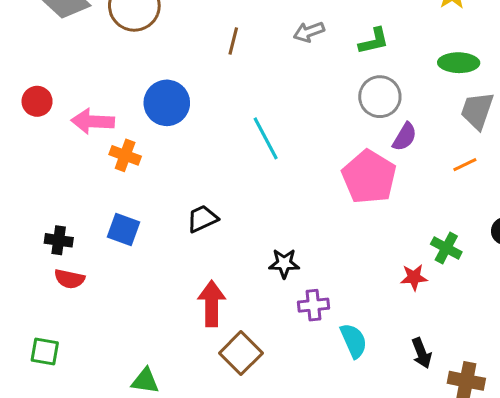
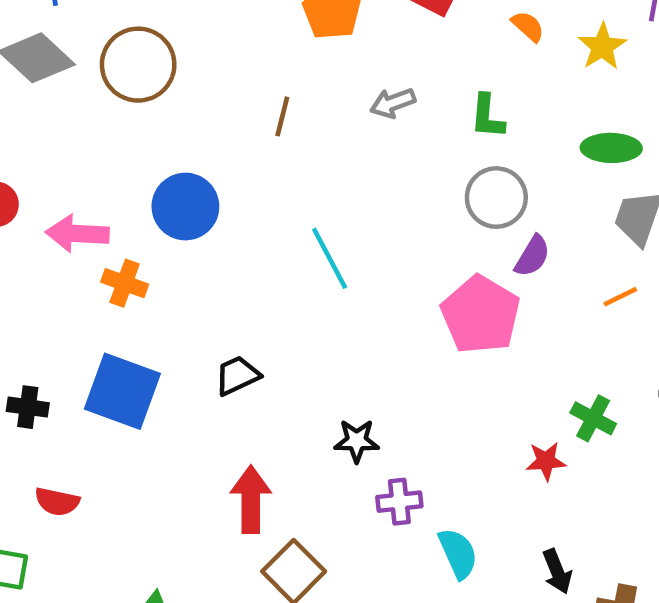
green L-shape: (374, 41) -> (487, 116), turned 108
blue square: (124, 229) -> (122, 391), size x1.6
red semicircle: (69, 279) -> (57, 502), moved

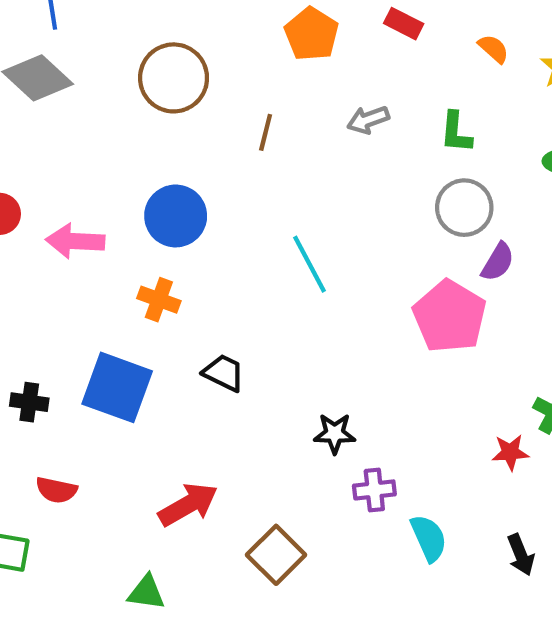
brown circle: (138, 65) -> (174, 78), moved
orange cross: (125, 283) -> (159, 300), moved
black trapezoid: (237, 375) -> (224, 373), turned 51
red arrow: (251, 499) -> (188, 505), moved, turned 60

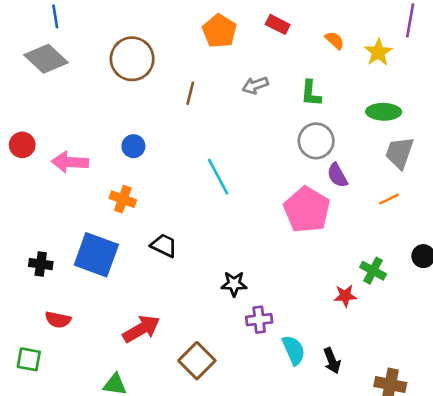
blue circle: (176, 216) -> (133, 146), size x0.6
purple semicircle: (498, 262) -> (337, 175), turned 120
black arrow: (521, 555) -> (332, 361), moved

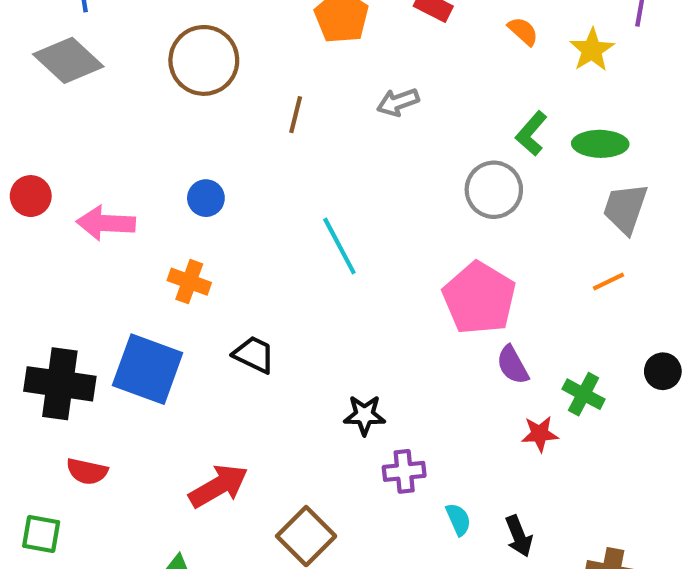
green L-shape: (311, 93) -> (531, 133), moved, turned 36
purple semicircle: (337, 175) -> (513, 365), moved
black cross: (41, 264) -> (60, 384), size x1.8
cyan semicircle: (294, 350) -> (458, 519), size x0.7

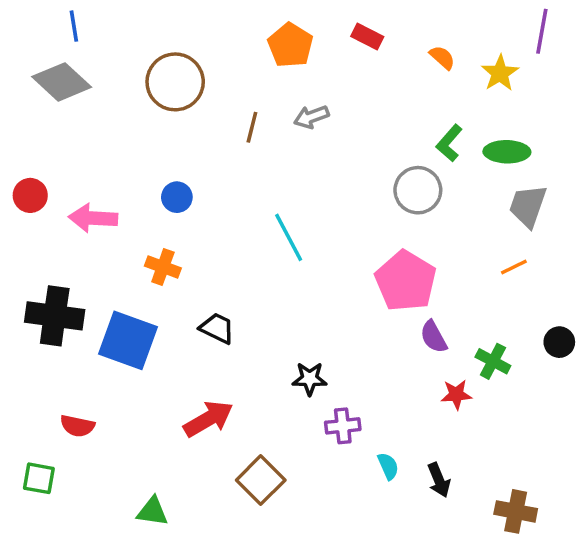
gray arrow: (398, 102) -> (311, 117), moved
black cross: (60, 384) -> (55, 316), moved
red arrow: (218, 486) -> (208, 419), moved

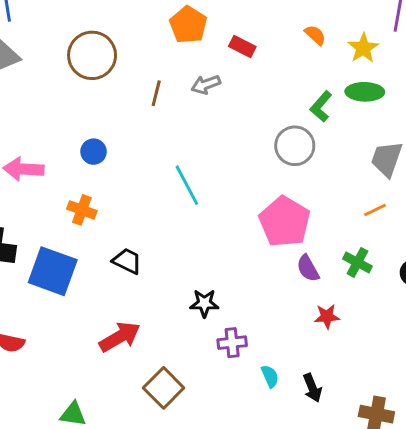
red rectangle: (367, 36) -> (242, 47), moved
green ellipse: (507, 152) -> (365, 92), moved
green cross: (493, 361) -> (357, 262), moved

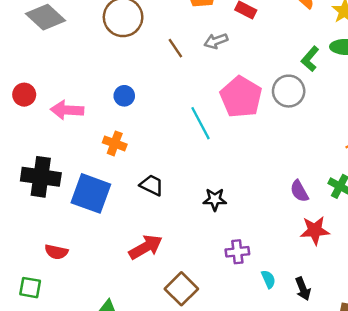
brown line: (156, 93) -> (175, 48), turned -48
pink pentagon: (285, 222) -> (241, 97), moved
black star: (204, 303) -> (215, 199), moved
red star: (327, 316) -> (315, 230), size x1.4

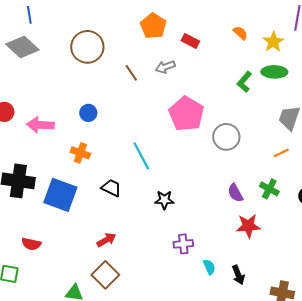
gray circle: (289, 91) -> (226, 137), moved
cyan line: (200, 123) -> (141, 156), moved
red arrow: (146, 247) -> (106, 240), size x0.7
brown square: (181, 289) -> (105, 275), moved

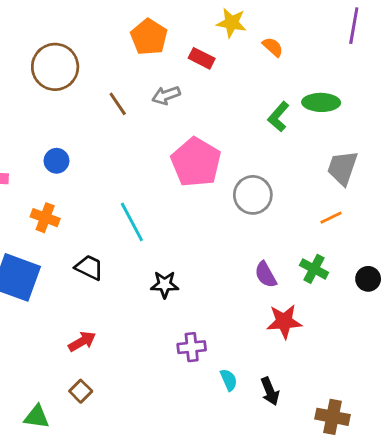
yellow star: (273, 42) -> (231, 23), moved, turned -30
brown square: (105, 275) -> (81, 391), size x0.6

